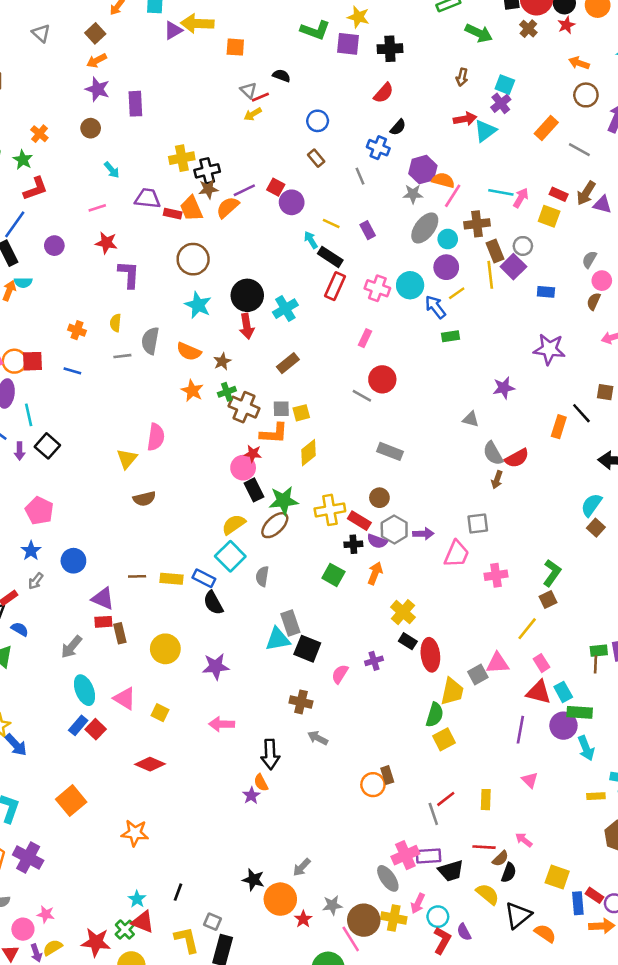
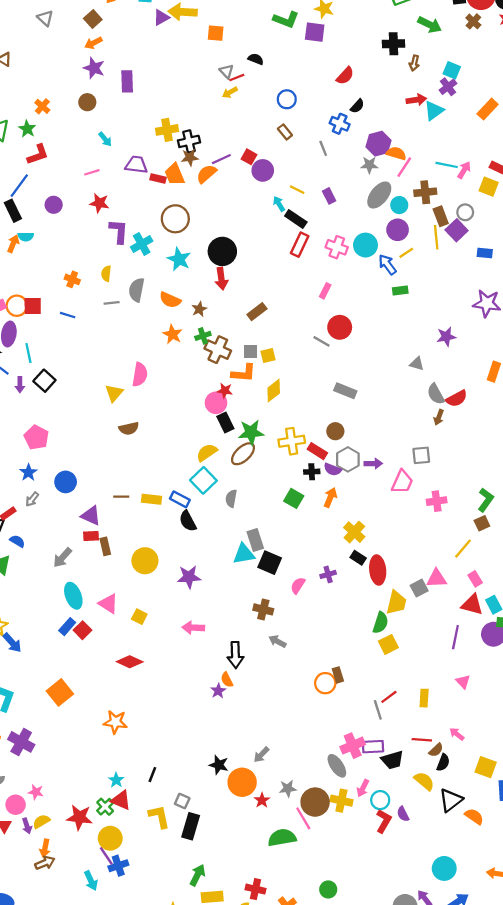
black cross: (390, 49) -> (394, 44), moved
cyan cross: (285, 309) -> (142, 244), moved

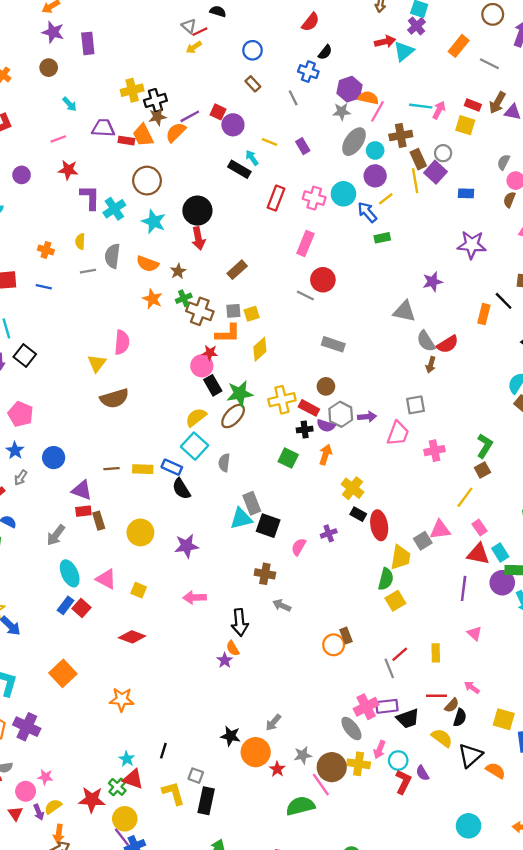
black rectangle: (296, 219) -> (239, 169), moved
pink rectangle: (325, 291) -> (305, 244), size x1.5
gray triangle: (417, 364) -> (404, 311), size x1.5
brown semicircle: (129, 428) -> (114, 398), size x1.4

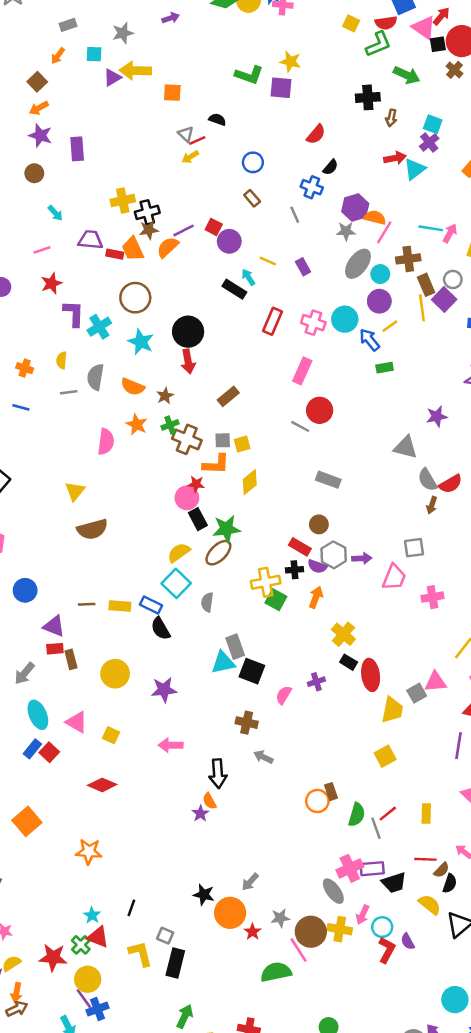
red star: (68, 170) -> (51, 283), turned -30
pink semicircle: (122, 342) -> (106, 442), moved
yellow cross: (282, 400) -> (266, 582), moved
green semicircle: (386, 579) -> (357, 815), moved

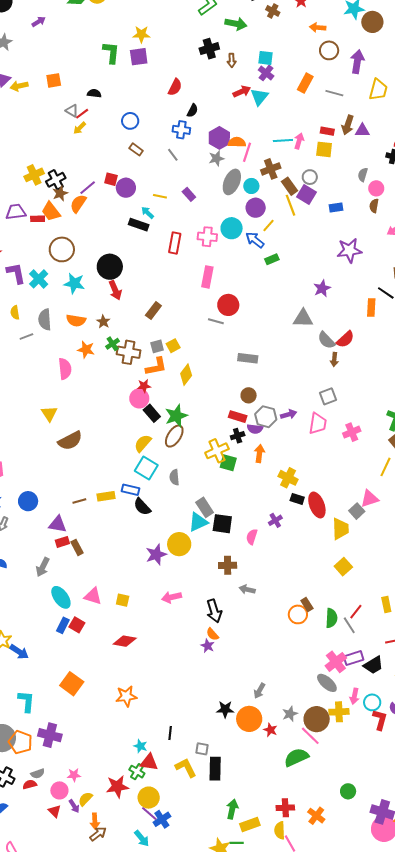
yellow arrow: (135, 71) -> (19, 86), moved, size x0.7
green L-shape: (249, 75) -> (111, 52), turned -90
yellow circle: (115, 674) -> (179, 544), moved

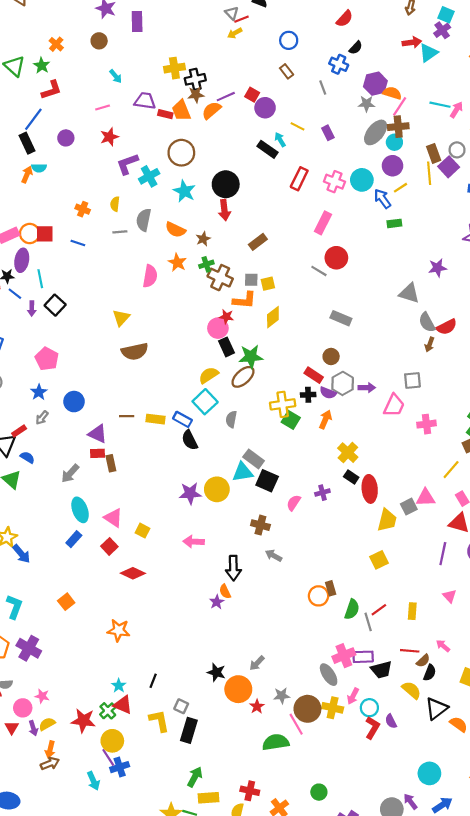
brown cross: (271, 169) -> (398, 127), moved
purple L-shape: (16, 273) -> (127, 164), turned -115
gray rectangle: (205, 507) -> (254, 459), turned -36
red square: (77, 625) -> (109, 546), moved
orange square: (72, 684) -> (66, 602), size x0.7

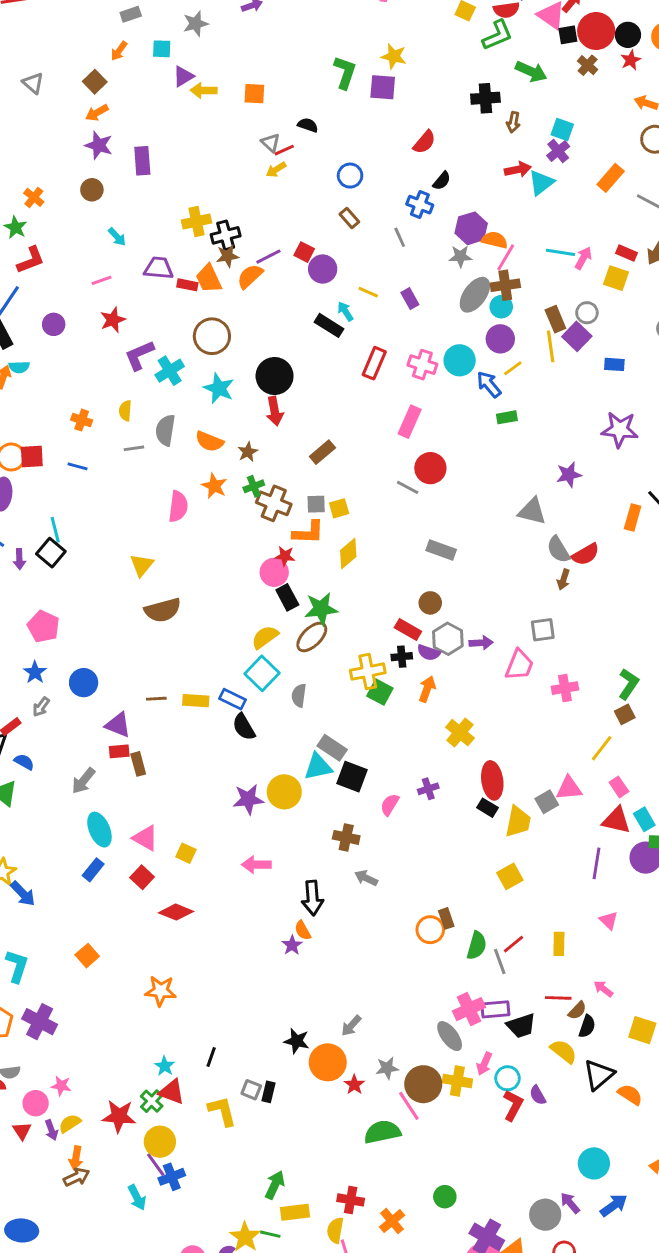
cyan line: (40, 279) -> (55, 530), moved
black rectangle: (351, 477) -> (488, 808), moved
black rectangle: (189, 730) -> (268, 1092), moved, size x0.6

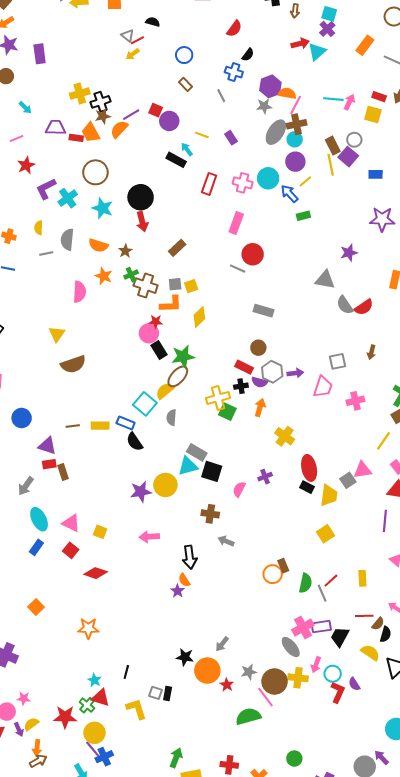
brown arrow: (563, 579) -> (371, 352), moved
yellow semicircle: (265, 637) -> (165, 391), moved
black trapezoid: (521, 1026) -> (340, 637), turned 140

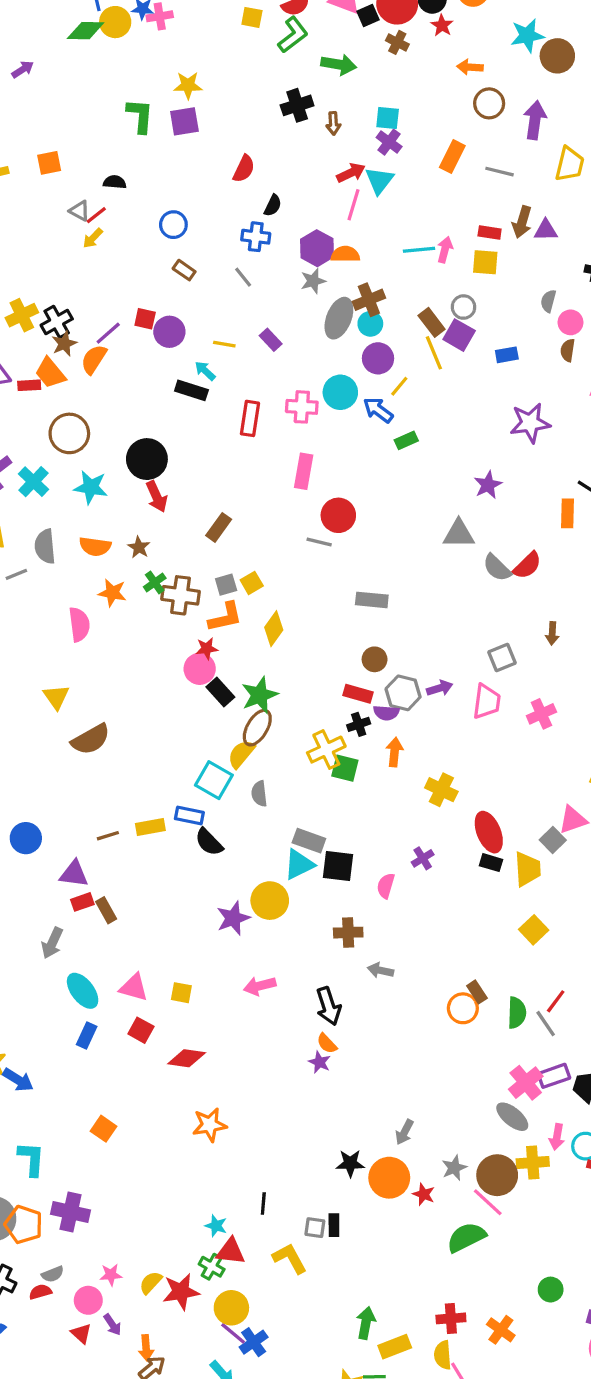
pink line: (296, 105) -> (353, 205), moved
orange star: (88, 628) -> (210, 1125), moved
yellow semicircle: (31, 724) -> (151, 1283), moved

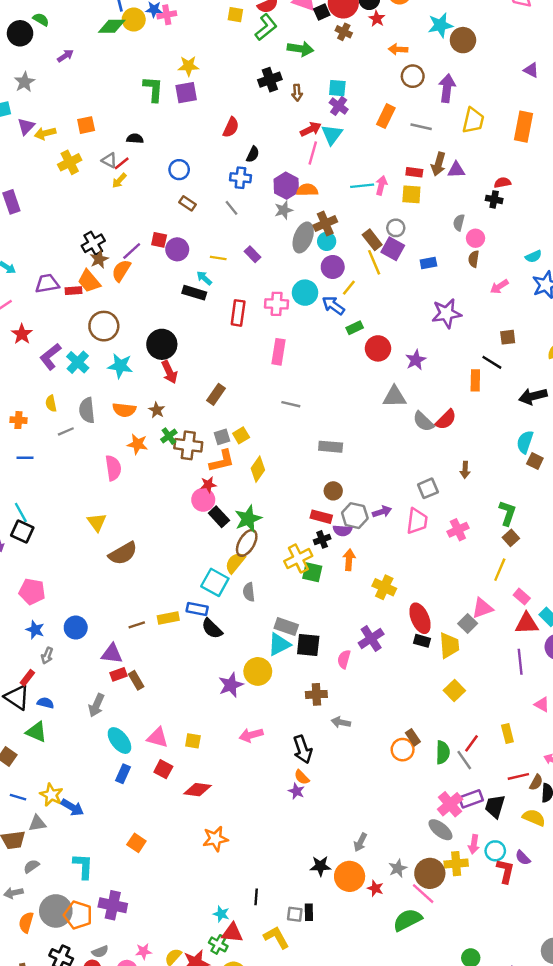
yellow cross: (22, 315) -> (70, 162), moved
red circle: (338, 515) -> (378, 348), moved
purple cross: (423, 858) -> (371, 638), size x1.5

